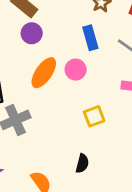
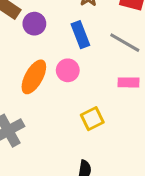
purple circle: (32, 33) -> (34, 24), moved

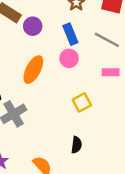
pink circle: (68, 70) -> (69, 58), moved

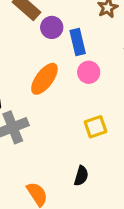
blue rectangle: (70, 34) -> (78, 42), moved

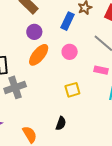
purple circle: (52, 27) -> (34, 32), moved
blue rectangle: (78, 42) -> (67, 21), moved, turned 36

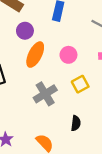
pink circle: (70, 52) -> (68, 55), moved
gray cross: (15, 87) -> (45, 94), moved

